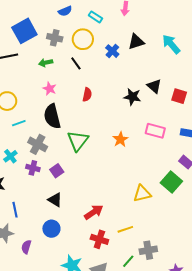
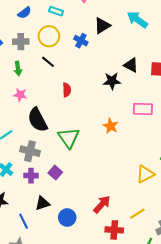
green arrow: (46, 63) -> (18, 68), turned -72
pink star: (50, 89) -> (20, 95), moved
black triangle: (55, 200) -> (43, 203), moved, turned -35
blue circle: (51, 229) -> (67, 218), moved

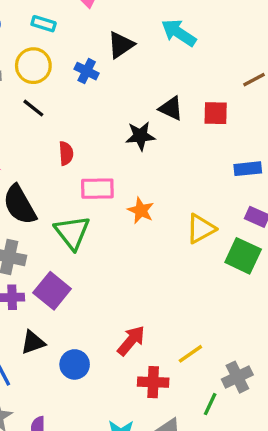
pink rectangle: (143, 109) -> (97, 189), moved
purple square: (55, 173) -> (52, 291), size x1.5
yellow triangle: (145, 174) -> (201, 229), moved

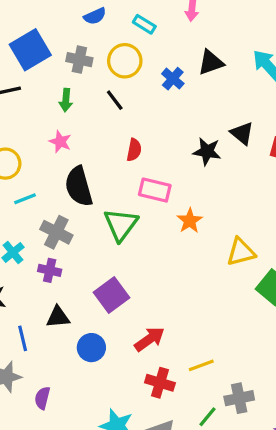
purple square: (52, 291) -> (111, 295), moved

